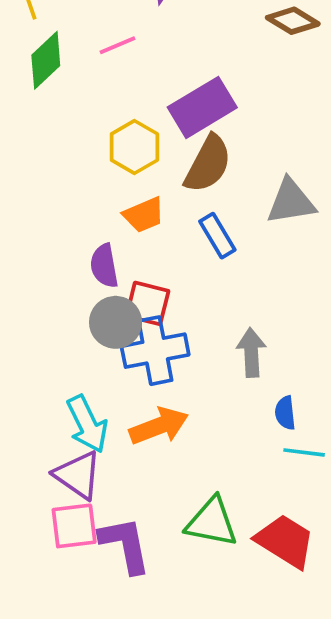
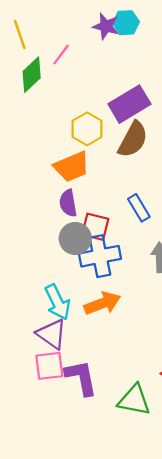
pink line: (117, 45) -> (61, 55), moved, turned -30
orange trapezoid: (144, 215) -> (72, 167), moved, size x1.4
blue rectangle: (217, 236) -> (139, 208), moved
green triangle: (212, 522) -> (134, 400), moved

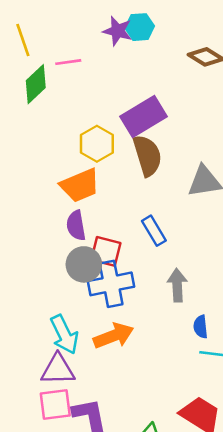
pink line: (61, 55) -> (68, 62), turned 45
brown semicircle: (133, 139) -> (147, 155), turned -45
purple triangle: (52, 334) -> (58, 369), turned -36

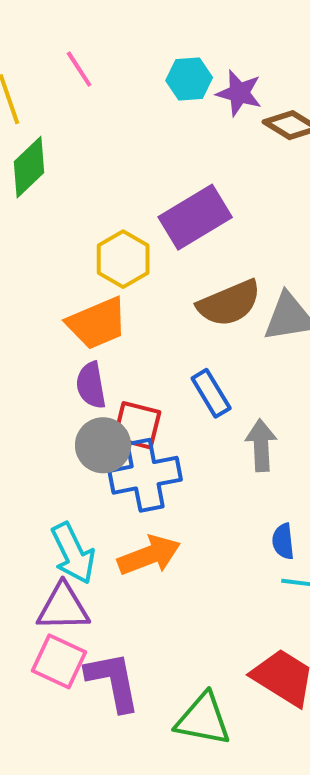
purple star: (118, 31) -> (239, 93), moved
pink line: (68, 62) -> (79, 69), moved, turned 65
brown semicircle: (147, 155) -> (229, 303), moved, turned 84
gray arrow: (177, 285) -> (261, 445), moved
pink square: (55, 405) -> (59, 661), turned 32

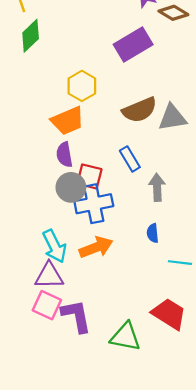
purple rectangle: (195, 217) -> (133, 44), moved
blue semicircle: (283, 541) -> (153, 233), moved

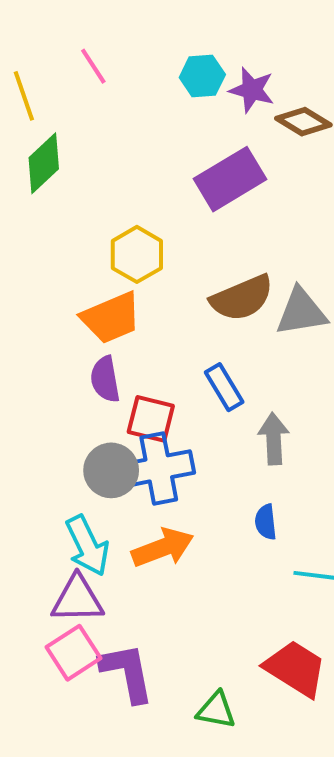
gray circle: (71, 187) -> (111, 470), moved
pink square: (47, 305) -> (73, 653), turned 32
green triangle: (125, 337) -> (216, 710), size x0.7

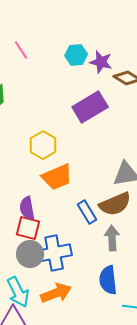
brown semicircle: (242, 298) -> (115, 204), moved
orange trapezoid: (111, 318) -> (57, 177), moved
red square: (151, 419) -> (28, 228), moved
blue semicircle: (266, 522) -> (108, 280), size x1.6

